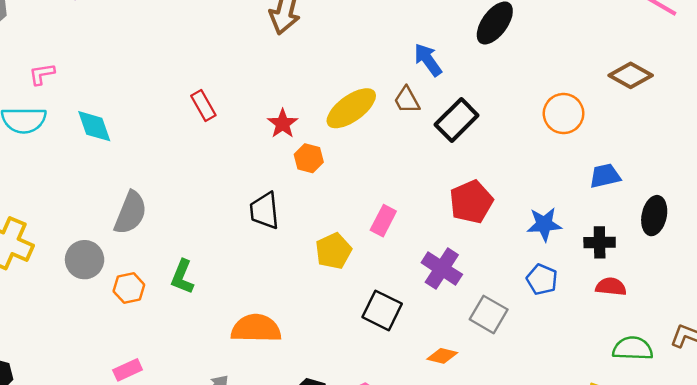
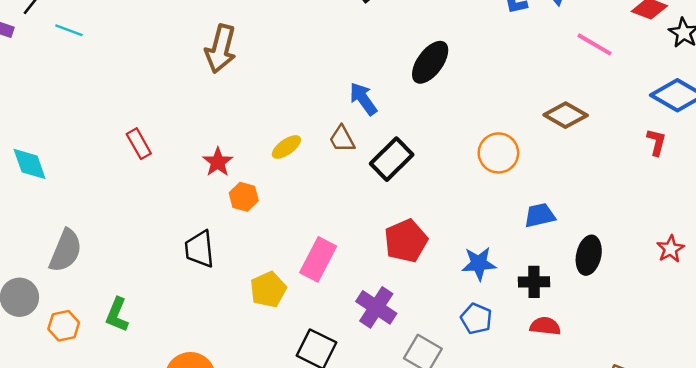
yellow ellipse: (351, 108) -> (286, 147), size x0.6
pink rectangle: (383, 221) -> (318, 259), size x1.4

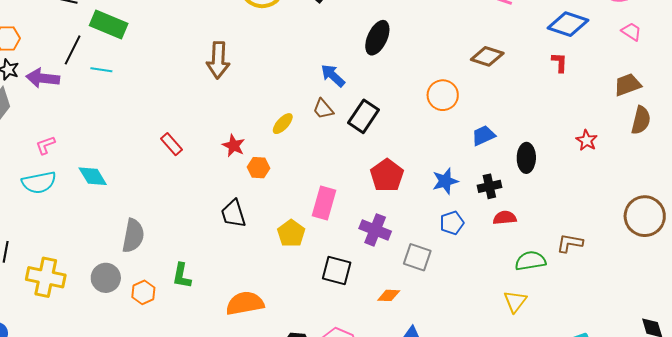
blue pentagon: (476, 319) -> (452, 223), turned -30

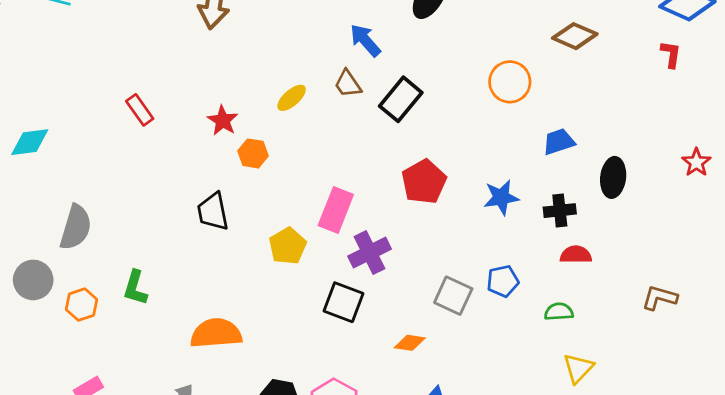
cyan diamond: (93, 176) -> (30, 142), turned -72
blue pentagon: (452, 223) -> (503, 281), moved
purple cross: (375, 230) -> (370, 253), moved, turned 36
green semicircle: (530, 261) -> (559, 312), moved, size x0.7

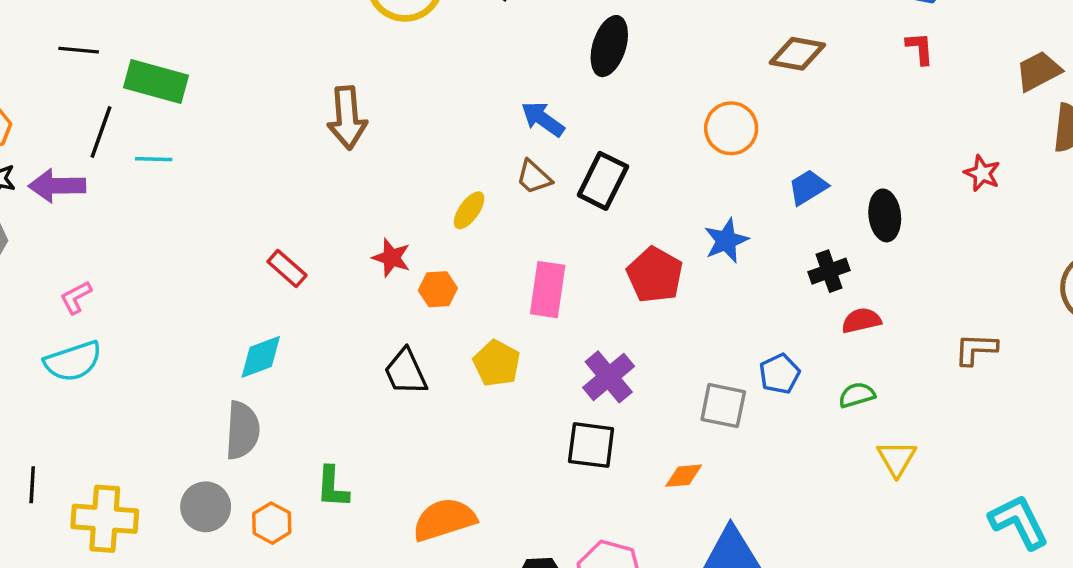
cyan diamond: (30, 142) -> (261, 357), moved
blue star: (501, 197) -> (726, 241), moved
pink rectangle: (336, 210) -> (548, 290), moved
yellow pentagon: (288, 246) -> (497, 363), moved

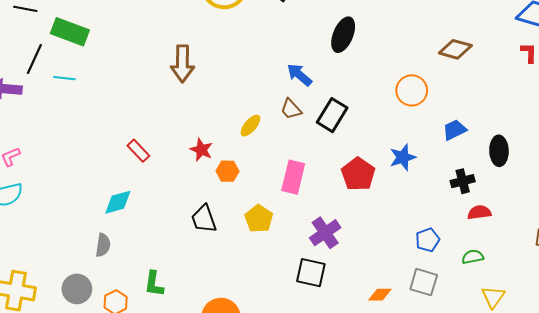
gray square: (723, 406) -> (424, 282), moved
gray semicircle: (242, 430) -> (103, 245), size x0.7
orange diamond: (684, 476) -> (380, 295), moved

